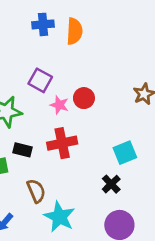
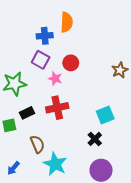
blue cross: (43, 24) -> (45, 36), moved
red circle: (84, 98) -> (71, 63), moved
black rectangle: (23, 150) -> (27, 113), turned -40

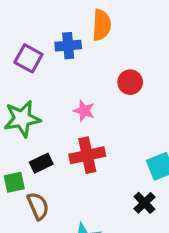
purple square: (41, 60) -> (28, 58), moved
red circle: (71, 63) -> (130, 82), moved
brown semicircle: (37, 144) -> (38, 206), moved

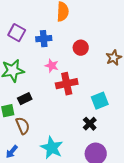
blue cross: (68, 46) -> (44, 39), moved
red cross: (87, 155) -> (67, 84), moved

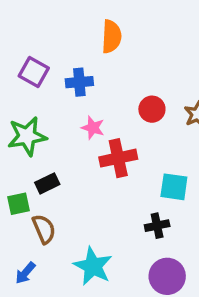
red circle: (81, 48) -> (152, 109), moved
cyan square: (100, 101) -> (174, 187), turned 30
black cross: (90, 124) -> (157, 226), turned 32

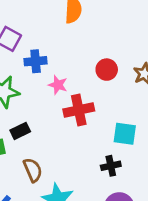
blue cross: (79, 82) -> (36, 61), moved
brown semicircle: (44, 229) -> (33, 170), moved

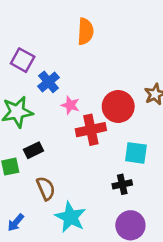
blue cross: (36, 61) -> (49, 82), turned -35
red circle: (107, 70) -> (118, 106), moved, size x1.5

